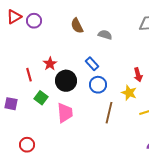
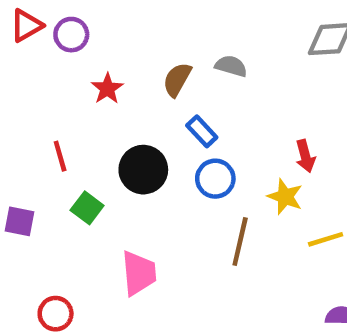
brown semicircle: (77, 26) -> (177, 80), moved, turned 56
red star: (50, 64) -> (107, 89), moved
pink trapezoid: (65, 113) -> (139, 273), moved

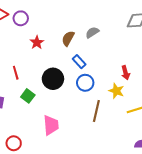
gray semicircle: (231, 66) -> (92, 32), turned -48

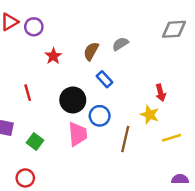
blue circle: (85, 83) -> (100, 116), moved
green square: (28, 96) -> (35, 141), moved
pink trapezoid: (51, 125) -> (78, 134), moved

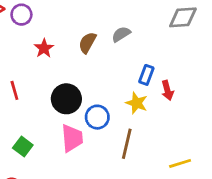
blue rectangle: (105, 79) -> (146, 75), moved, turned 63
yellow star: (150, 115) -> (137, 103), moved
yellow line: (172, 138) -> (180, 163), moved

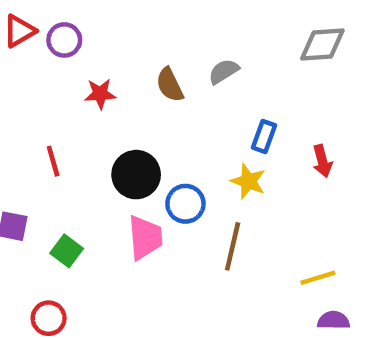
brown semicircle: (87, 43) -> (170, 85), turned -55
red star: (44, 48) -> (100, 94), turned 30
red arrow: (167, 90) -> (322, 161), moved

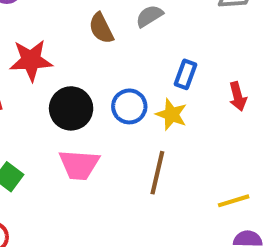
red star: (100, 94) -> (31, 60), moved, size x1.5
blue circle: (185, 204) -> (129, 106), moved
pink trapezoid: (145, 237) -> (79, 165), turned 99

